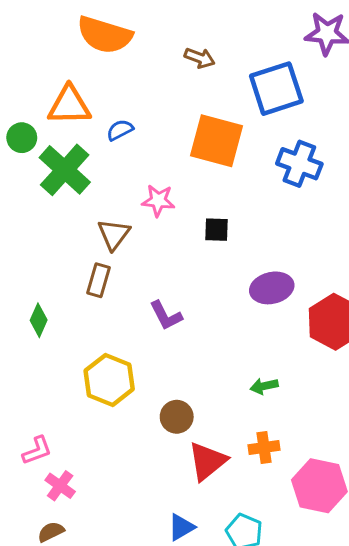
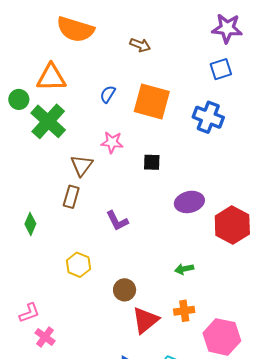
blue square: (276, 89) -> (221, 69), moved, size x0.6
blue semicircle: (120, 130) -> (108, 94), moved, turned -30
yellow hexagon: (109, 380) -> (78, 265), size x0.7

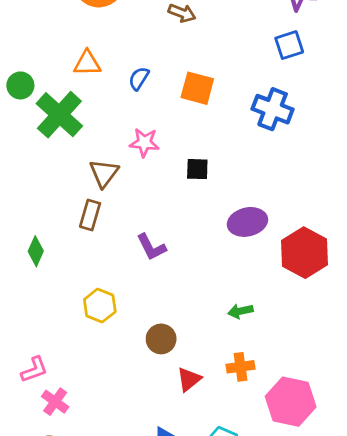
orange triangle: (51, 77) -> (87, 63), moved, size x0.7
orange square: (152, 102) -> (197, 88), size x0.7
red triangle: (145, 320) -> (189, 379), size x0.7

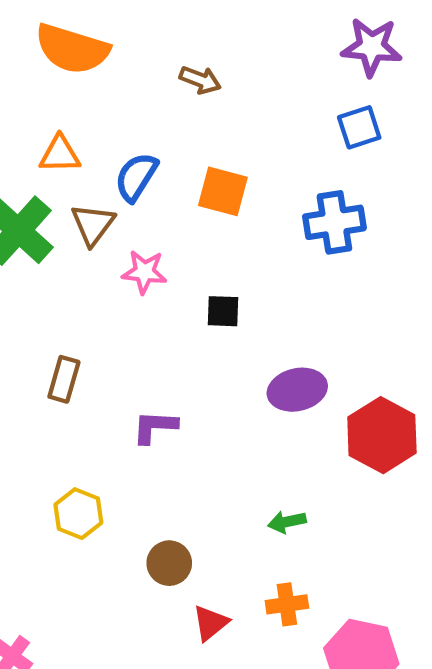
blue semicircle: (139, 78) -> (136, 177), size x1.4
blue cross: (273, 109) -> (334, 222), turned -30
brown triangle: (104, 173) -> (93, 224), moved
purple L-shape: (151, 247) -> (155, 427), turned 120

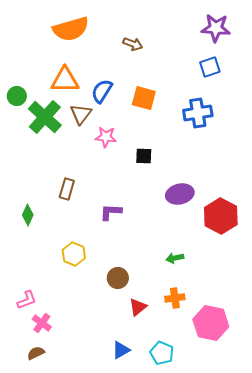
orange semicircle: (72, 49) -> (71, 29), turned -33
orange triangle: (60, 154) -> (65, 80), size x1.4

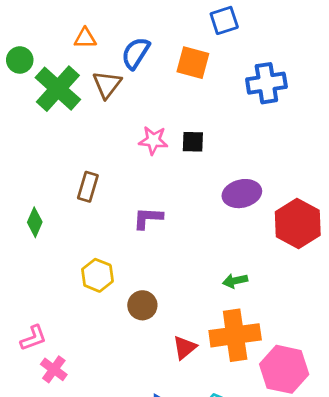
blue square: (210, 67) -> (224, 20), moved
orange triangle: (65, 80) -> (85, 38), size x0.6
pink star: (106, 137) -> (153, 140), moved
brown circle: (118, 278) -> (142, 305), moved
orange cross: (175, 298) -> (235, 335), size x1.8

